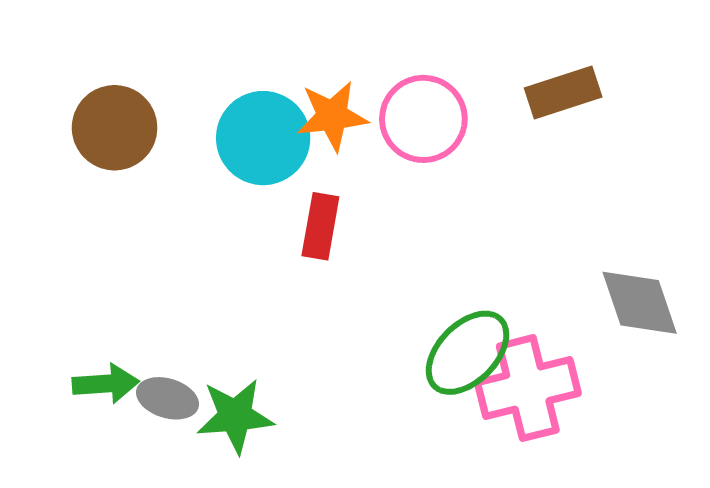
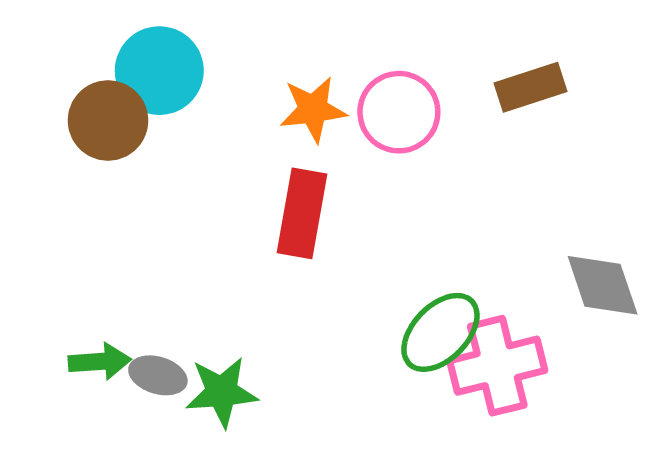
cyan circle: (263, 138) -> (159, 71), moved
red rectangle: (320, 226) -> (302, 213), size x1.4

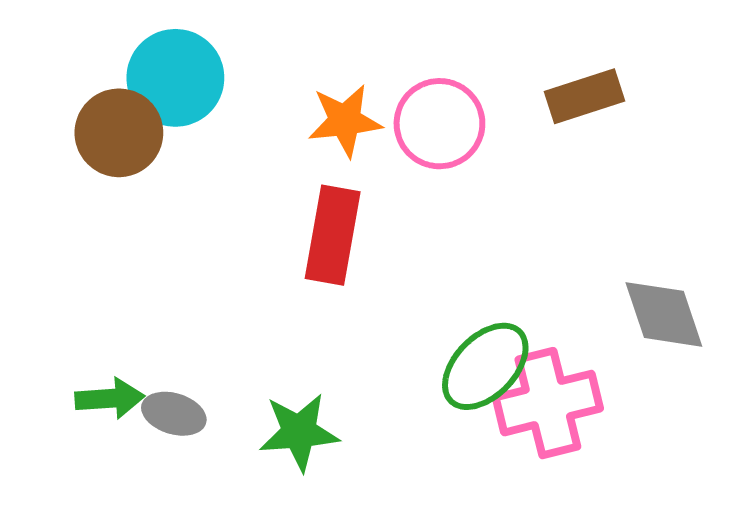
green star: (222, 392) -> (299, 432), moved

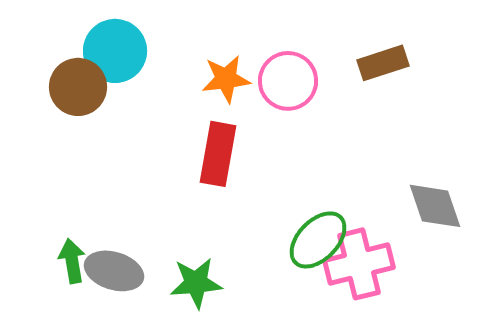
green arrow: (110, 398) -> (72, 261), turned -96
gray ellipse: (174, 414) -> (114, 271), size x1.4

